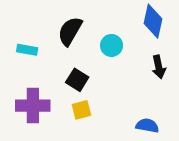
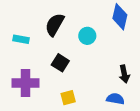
black arrow: (159, 67) -> (124, 74), moved
yellow square: (81, 110) -> (68, 98), moved

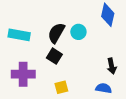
black semicircle: (55, 25) -> (56, 33), moved
cyan rectangle: (21, 39) -> (19, 35), size x1.5

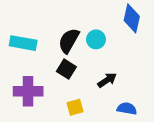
black arrow: (112, 66) -> (107, 80), moved, turned -112

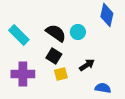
black semicircle: (69, 41) -> (56, 33), turned 95
cyan rectangle: (23, 43) -> (19, 35), turned 35
yellow square: (75, 107) -> (61, 74), moved

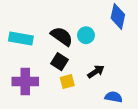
cyan rectangle: (19, 35) -> (21, 39), turned -35

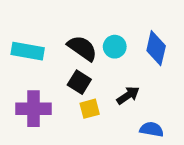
blue diamond: (118, 16) -> (156, 48), moved

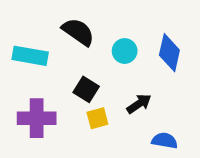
black semicircle: (82, 48) -> (78, 32), moved

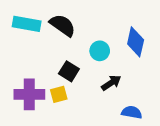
cyan circle: (125, 51) -> (100, 51), moved
cyan rectangle: (30, 56) -> (27, 24), moved
yellow square: (97, 118) -> (59, 94), moved

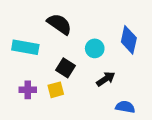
cyan rectangle: (27, 24) -> (25, 47), moved
purple cross: (29, 94) -> (28, 90), size x0.6

